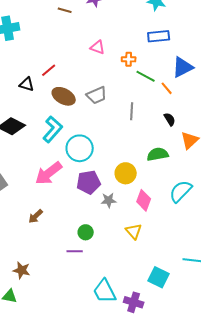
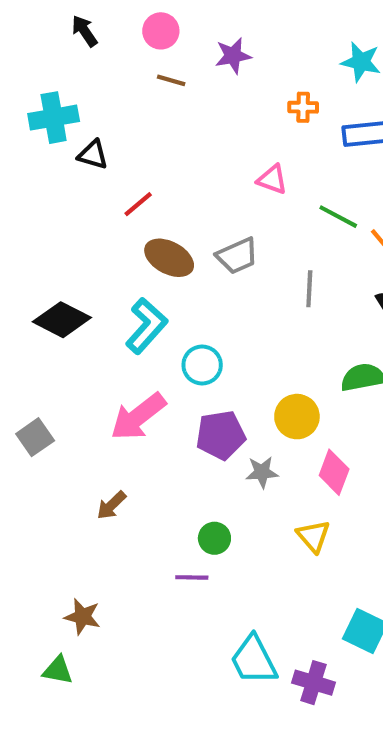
pink triangle: (98, 47) -> (272, 179), moved
orange cross: (129, 59) -> (303, 107), moved
black triangle: (27, 84) -> (93, 155), moved
cyan circle: (80, 148) -> (202, 365), size x0.7

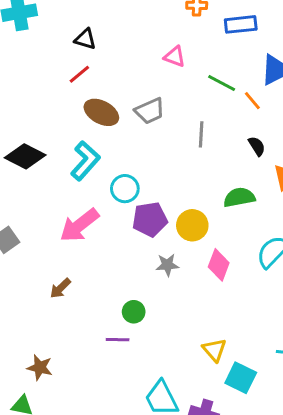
black triangle: (93, 155) -> (85, 39), moved
purple pentagon: (221, 435) -> (150, 219), moved
yellow triangle: (313, 536) -> (214, 350), moved

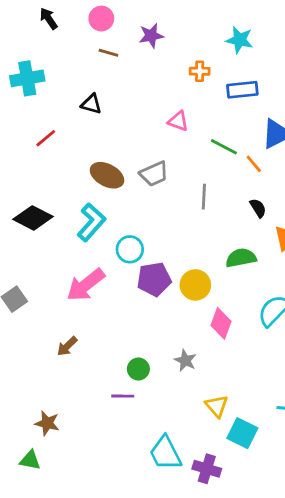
red line: (79, 74) -> (46, 138), moved
gray star: (167, 265) -> (185, 360), moved, turned 30

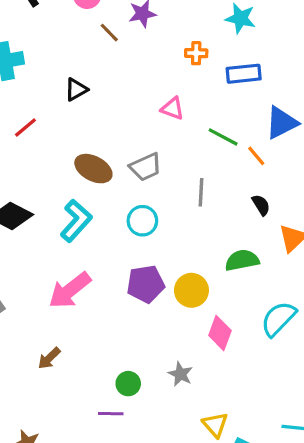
brown line: (108, 53) -> (109, 33), moved, turned 30
black triangle: (91, 104) -> (76, 90), turned -45
cyan circle: (130, 249) -> (142, 221), moved

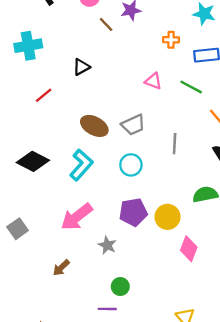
green line: (223, 137) -> (191, 87), moved
gray star: (180, 374) -> (107, 245), moved

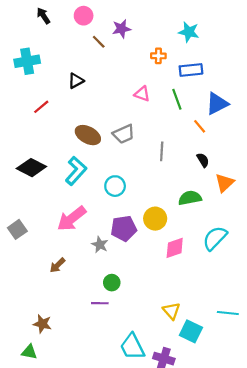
green line: (191, 87) -> (177, 99), turned 42
cyan circle: (131, 165) -> (115, 186), moved
purple pentagon: (133, 212) -> (124, 228), moved
pink diamond: (189, 249) -> (175, 248), turned 50

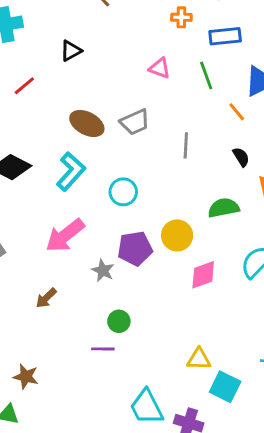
yellow triangle: (171, 311) -> (199, 359), turned -48

